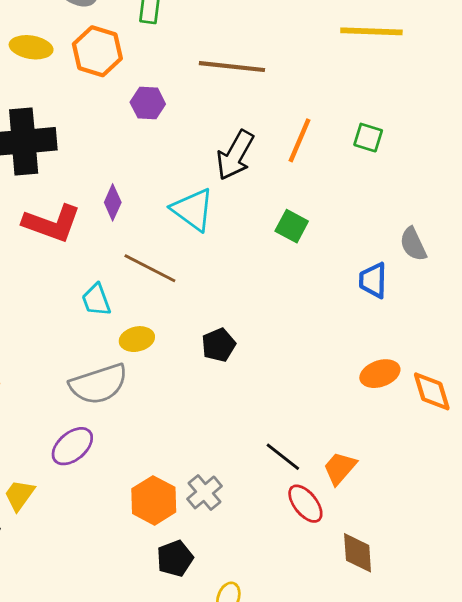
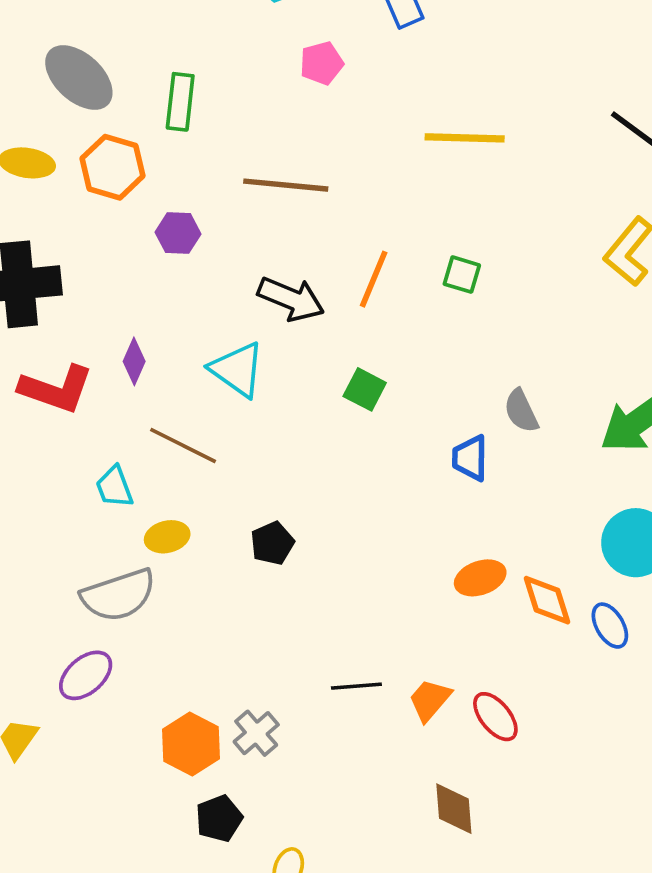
black arrow: (235, 155) -> (291, 299), turned -96
black line: (283, 457) -> (356, 686), turned -42
red ellipse: (305, 504) -> (495, 717), moved

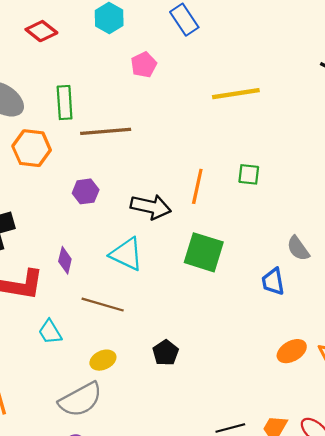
brown line: (286, 185) -> (106, 131), moved
purple hexagon: (178, 233) -> (86, 191), moved
green square: (365, 389) -> (204, 252), size x1.6
cyan trapezoid: (114, 487) -> (50, 332), moved

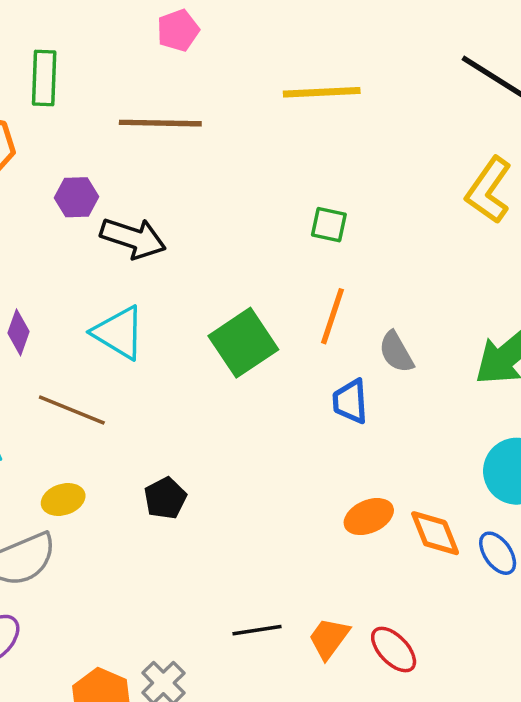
brown line: (106, 131) -> (160, 123), moved
orange line: (197, 186) -> (332, 316), moved
purple hexagon: (86, 191) -> (76, 197), moved
black arrow: (151, 207) -> (133, 238), moved
green square: (204, 252) -> (243, 343), turned 33

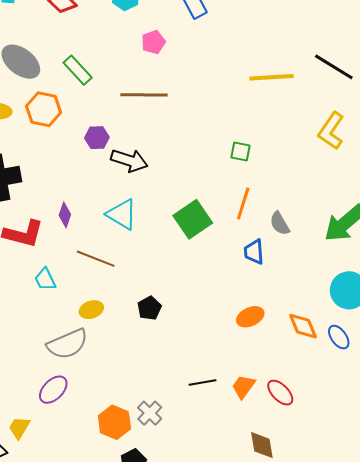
green rectangle: (44, 78) -> (78, 70), turned -44
yellow line: (322, 92) -> (272, 77), moved
orange ellipse: (369, 517) -> (250, 317), moved

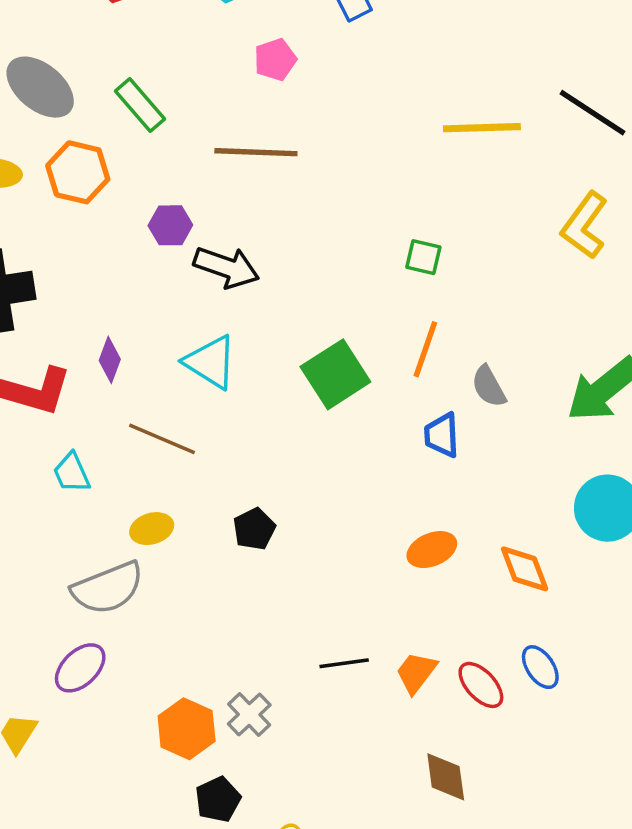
blue ellipse: (339, 337) -> (540, 667), moved

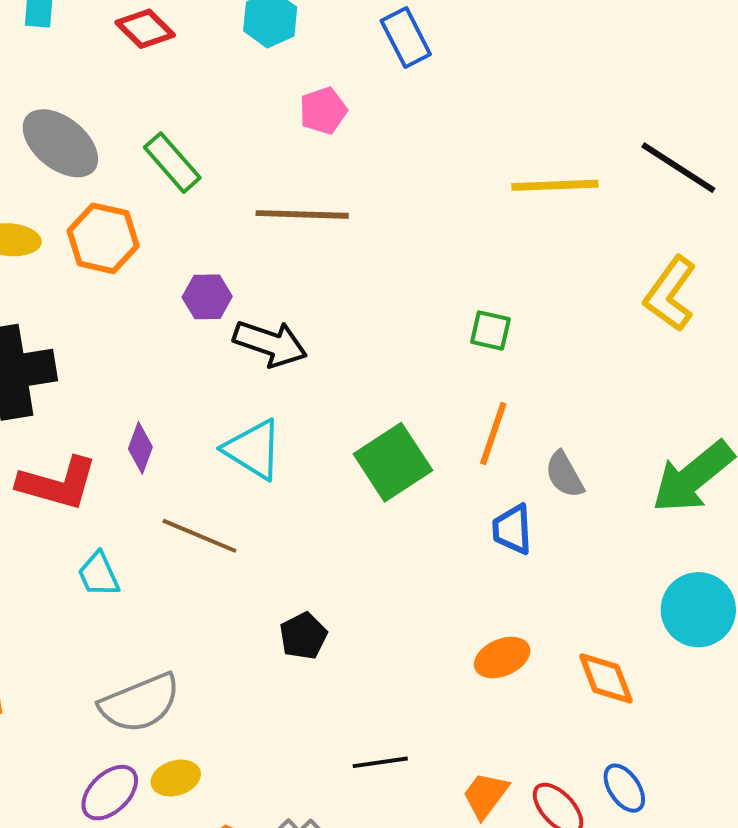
yellow ellipse: (152, 529) -> (176, 778), moved
black line: (344, 663) -> (380, 762), moved

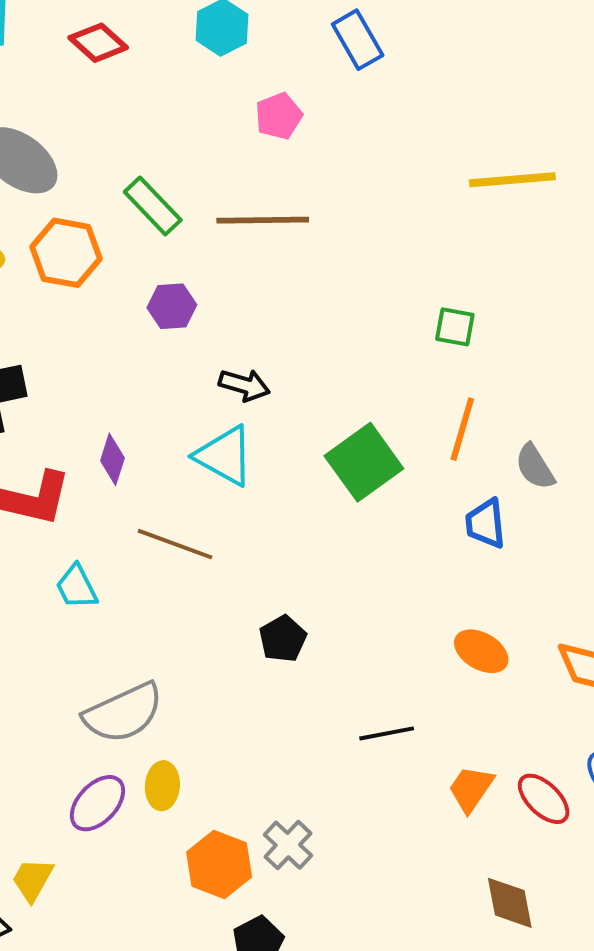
green rectangle: (172, 163) -> (153, 206), moved
black arrow: (270, 343) -> (244, 385), moved, size x0.7
orange ellipse: (502, 657) -> (481, 651), turned 56
black line: (380, 762) -> (387, 733), moved
yellow ellipse: (176, 778) -> (162, 786), turned -66

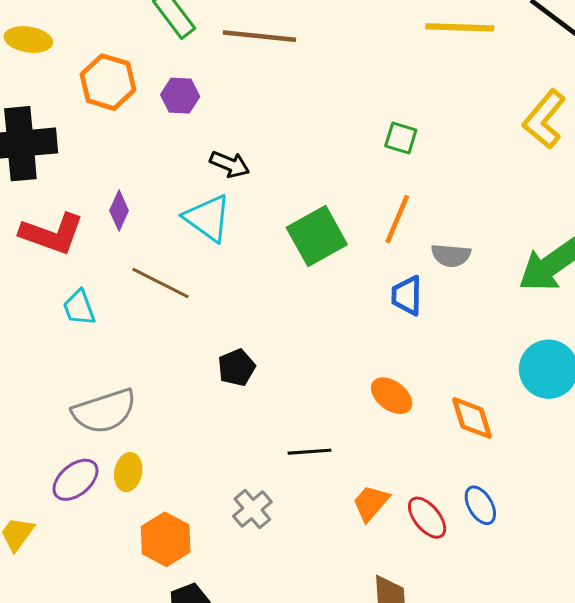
orange hexagon: (66, 253) -> (108, 82), moved
gray semicircle: (535, 467) -> (451, 255), turned -60
gray cross: (288, 845) -> (252, 509), moved

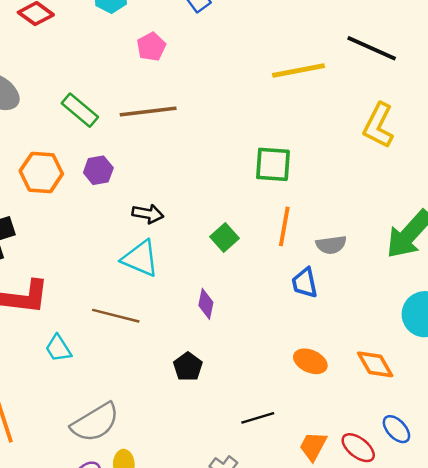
green square: (401, 138) -> (273, 164), size x1.5
purple diamond: (119, 211) -> (206, 304), moved
green square: (317, 236) -> (225, 238), moved, size x0.6

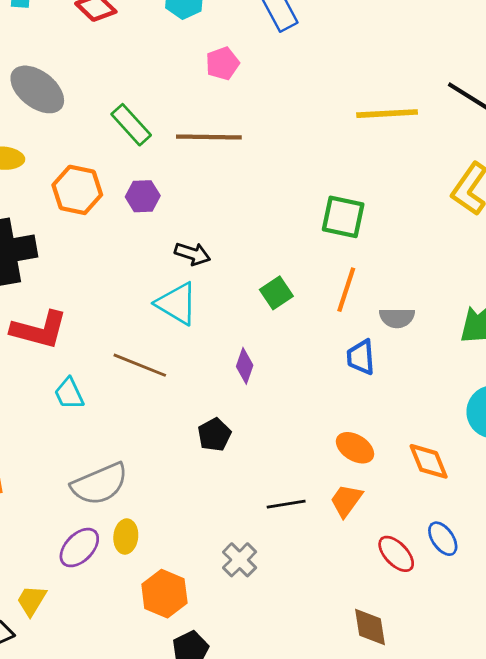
orange trapezoid: (313, 446) -> (346, 501), moved

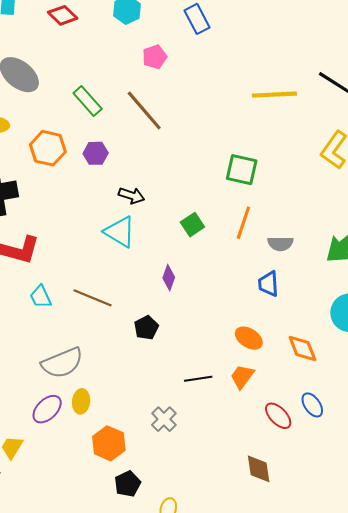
brown line: (209, 137) -> (144, 110), turned 48
blue trapezoid: (361, 357) -> (268, 284), moved
brown line: (140, 365) -> (93, 298), moved

